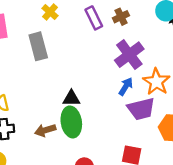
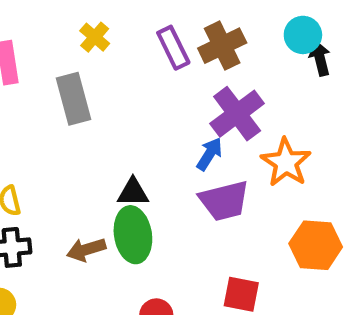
brown cross: (121, 17) -> (222, 46), size x1.5
blue arrow: (126, 86) -> (209, 154), moved
purple trapezoid: (141, 109) -> (224, 201), moved

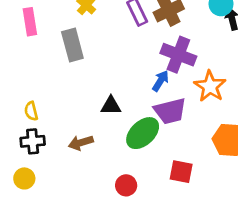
purple cross: (237, 114) -> (178, 55), turned -32
green ellipse: (133, 235) -> (143, 133), moved, turned 56

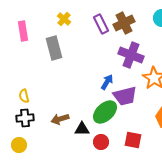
blue arrow: (160, 81) -> (107, 82), moved
black triangle: (111, 106) -> (82, 129), moved
red circle: (126, 185) -> (101, 142), moved

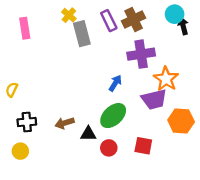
gray rectangle: (54, 48) -> (82, 34), moved
purple cross: (131, 55) -> (141, 54), turned -30
yellow semicircle: (24, 96) -> (12, 90), moved, turned 40
purple trapezoid: (125, 96) -> (154, 99), moved

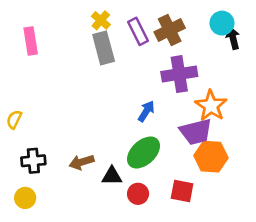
yellow cross: (69, 15) -> (101, 20), moved
orange hexagon: (181, 121) -> (211, 157), moved

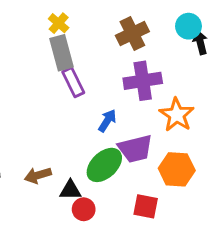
purple rectangle: (138, 31) -> (73, 82), moved
purple trapezoid: (196, 132) -> (135, 149), moved
red circle: (138, 194) -> (84, 209), moved

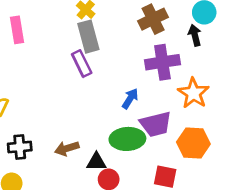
black arrow: (200, 42) -> (195, 35), moved
purple rectangle: (73, 82) -> (82, 64), moved
green ellipse: (104, 165) -> (127, 139), turned 40

